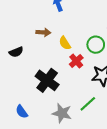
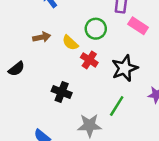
green circle: (96, 45) -> (96, 29), moved
black cross: (47, 80) -> (62, 92), size x0.7

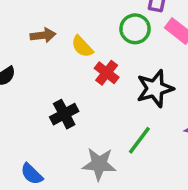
green circle: (96, 29) -> (135, 29), moved
black cross: (62, 92) -> (64, 114), turned 36

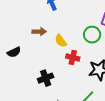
red cross: (107, 73) -> (73, 57), turned -32

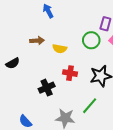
yellow semicircle: (61, 41) -> (60, 49), turned -40
red cross: (73, 57) -> (70, 73), moved

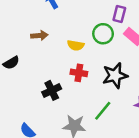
yellow semicircle: (60, 49) -> (76, 45), moved

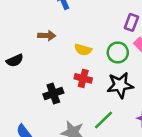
green circle: (103, 34) -> (118, 52), moved

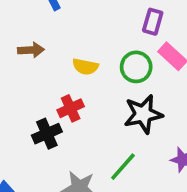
red cross: (83, 78) -> (71, 108), moved, turned -35

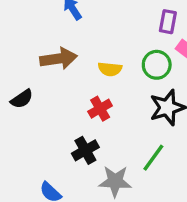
brown arrow: (31, 50) -> (59, 59), size x1.5
black cross: (47, 134) -> (85, 150), moved

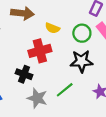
red cross: (100, 109) -> (40, 51), size x1.5
black cross: (85, 150) -> (24, 74), turned 35

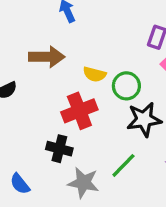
green circle: (82, 33) -> (126, 86), moved

